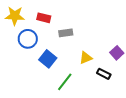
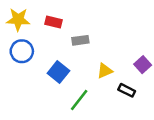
blue circle: (28, 39) -> (22, 51), moved

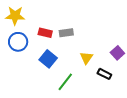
red rectangle: (54, 22) -> (45, 33), moved
yellow triangle: (105, 71) -> (86, 58), turned -32

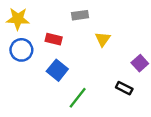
gray rectangle: (66, 33) -> (80, 15), moved
yellow triangle: (86, 58) -> (103, 39), moved

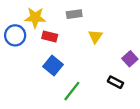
yellow star: (18, 19) -> (35, 18), moved
blue circle: (21, 50) -> (15, 35), moved

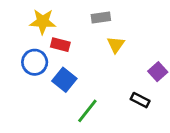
gray rectangle: (74, 14) -> (101, 18), moved
blue circle: (15, 35) -> (35, 62), moved

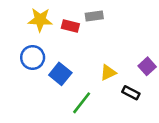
red rectangle: (60, 45) -> (70, 26), moved
yellow triangle: (116, 45) -> (108, 73), moved, turned 30

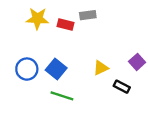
blue circle: (33, 57) -> (27, 69), moved
green line: (82, 103) -> (62, 96), moved, turned 70

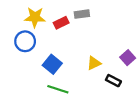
red rectangle: (66, 24) -> (61, 23), turned -40
blue circle: (27, 69) -> (25, 41), moved

